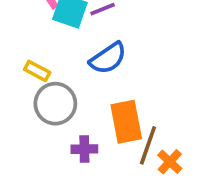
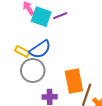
blue semicircle: (108, 58) -> (40, 49), moved

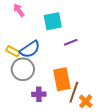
purple line: (60, 16) -> (71, 42), moved
cyan square: (41, 17) -> (53, 21), moved, turned -30

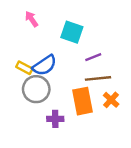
cyan square: (53, 21) -> (72, 32), turned 30
brown line: (74, 92) -> (98, 78), moved, turned 65
orange cross: (86, 101) -> (111, 100), moved

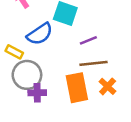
blue semicircle: (45, 65) -> (40, 34), moved
purple cross: (55, 119) -> (37, 93), moved

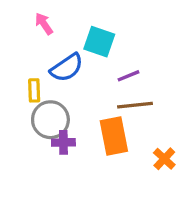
yellow rectangle: (14, 52) -> (34, 90), turned 60
orange cross: (108, 86) -> (164, 159), moved

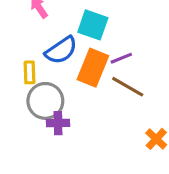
brown line: (135, 105) -> (128, 87), turned 36
orange rectangle: (114, 136) -> (93, 68), moved, turned 33

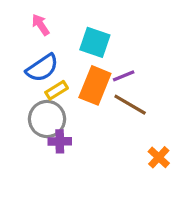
blue semicircle: (61, 50) -> (42, 68), moved
yellow rectangle: (30, 72) -> (57, 90), moved, turned 60

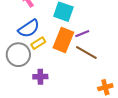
gray circle: (47, 119) -> (18, 55), moved
orange cross: (159, 157) -> (105, 87), turned 32

